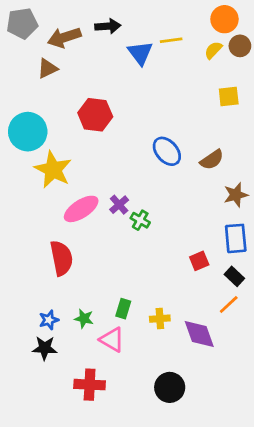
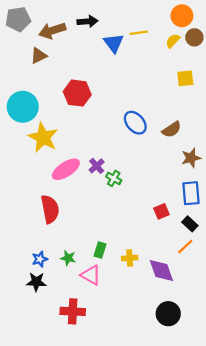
black circle: (170, 387) -> (168, 314), moved

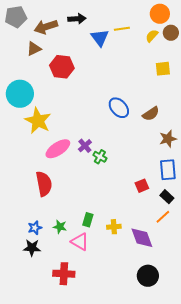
red hexagon: (77, 93) -> (62, 67), moved

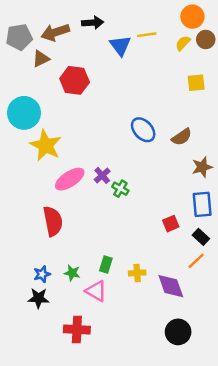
gray pentagon: (16, 17) -> (19, 37), moved

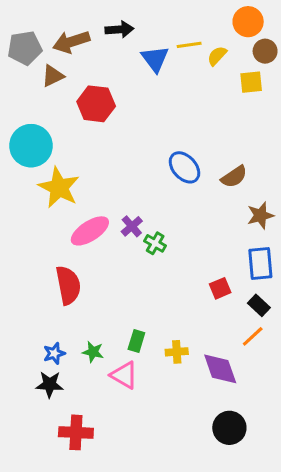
yellow semicircle: (183, 43) -> (217, 56), moved
yellow square: (196, 83) -> (251, 82), moved
red cross: (77, 330) -> (76, 432), moved

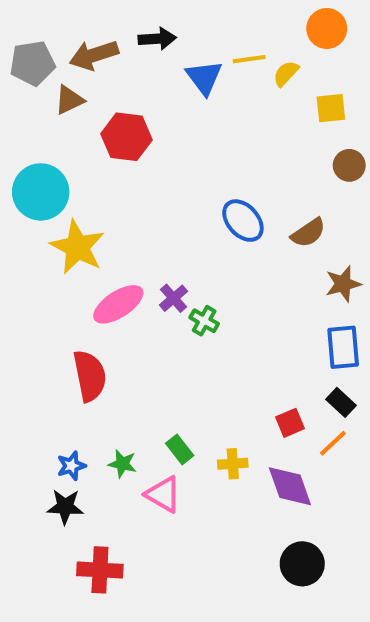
brown circle: (265, 51) -> (349, 165), moved
red square: (220, 288) -> (290, 423), moved
green rectangle: (136, 341) -> (180, 449), turned -55

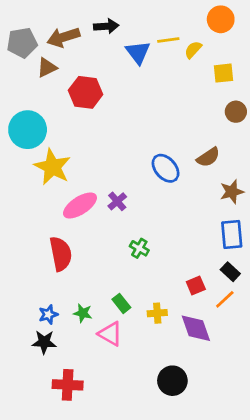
blue ellipse: (243, 221) -> (166, 168), moved
green cross: (204, 321) -> (139, 248), moved
black circle: (302, 564) -> (172, 381), moved

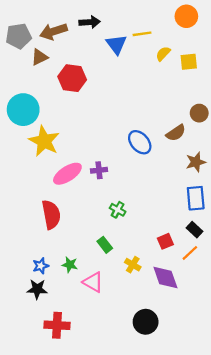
yellow semicircle: (193, 50) -> (163, 54), moved
brown circle: (236, 112) -> (199, 113), moved
purple cross: (117, 201) -> (99, 170), turned 35
green rectangle: (121, 303) -> (105, 245), moved
yellow cross: (157, 313) -> (133, 265), turned 35

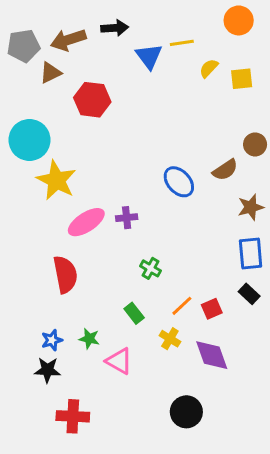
orange line: (190, 253) -> (182, 306), moved

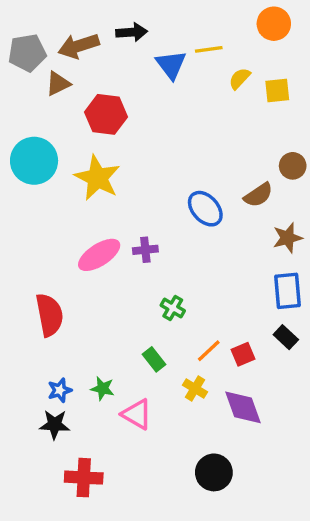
yellow star: (56, 180) -> (97, 178), moved
red semicircle: (65, 274) -> (49, 315), moved

